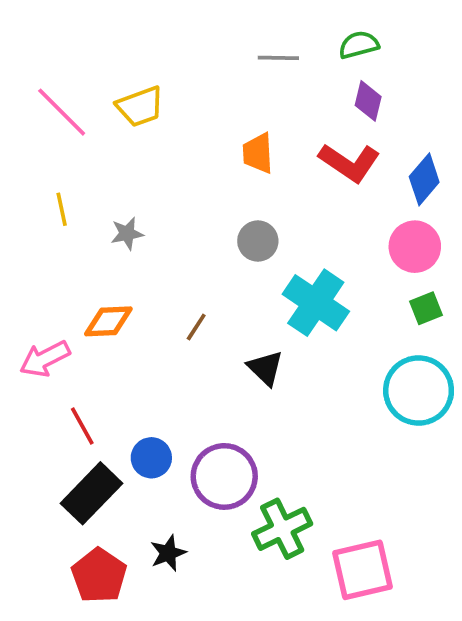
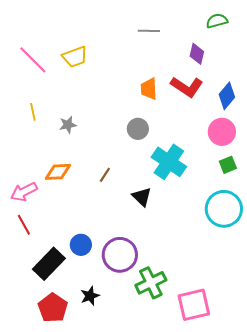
green semicircle: (359, 45) -> (217, 21), moved
orange trapezoid: (258, 153) -> (149, 89), moved
red line: (82, 426) -> (24, 225), moved

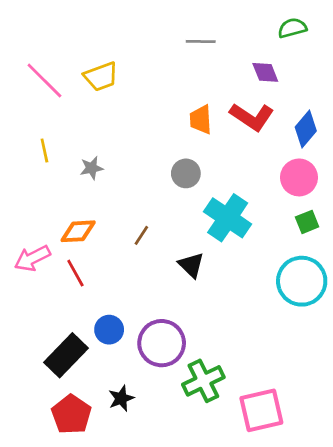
purple diamond: (197, 54) -> (265, 72), turned -35
red line: (24, 225) -> (75, 273), moved

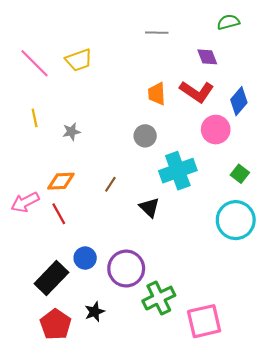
pink circle: (299, 177) -> (216, 130), moved
cyan cross: (228, 218) -> (178, 171), turned 36
green square: (307, 222) -> (240, 174), turned -30

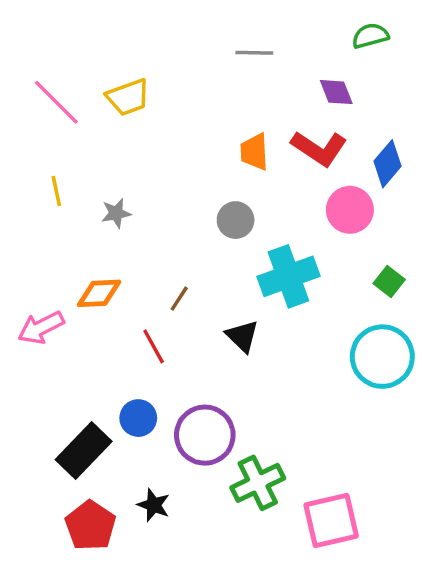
red line: (59, 214) -> (154, 346), moved
black star: (95, 312) -> (154, 505), turned -30

